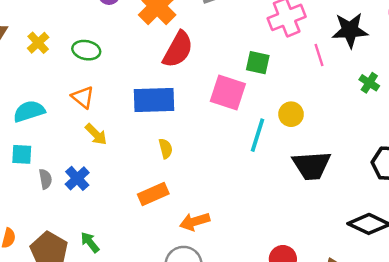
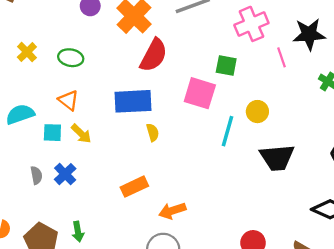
yellow semicircle: (166, 148) -> (153, 132), moved
cyan square: (22, 154) -> (52, 133), moved
green arrow: (90, 242) -> (78, 232), turned -150

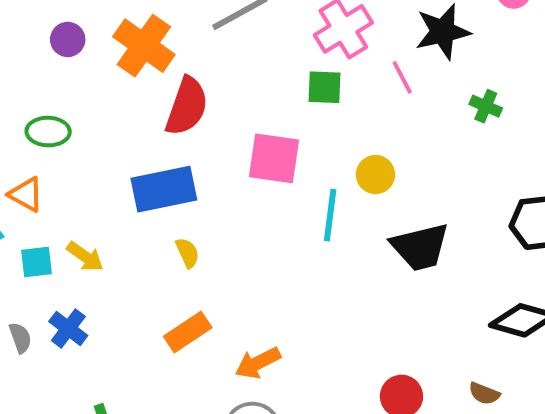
green square: (226, 65) -> (324, 87), moved
orange triangle: (68, 100) -> (26, 194), moved
yellow semicircle: (153, 132) -> (187, 253), moved

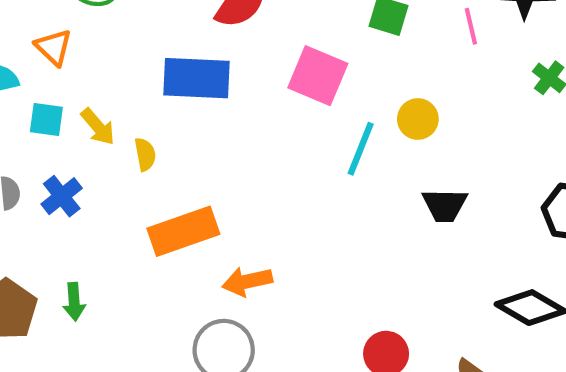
black trapezoid: (420, 247) -> (445, 205), size x0.7
yellow semicircle: (187, 253) -> (145, 154), moved
orange rectangle: (188, 332) -> (183, 231), size x1.4

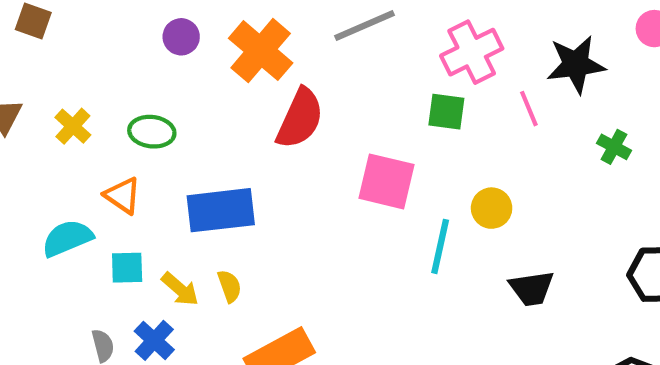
blue rectangle: (197, 78) -> (221, 210), moved
yellow arrow: (98, 127) -> (180, 289), moved

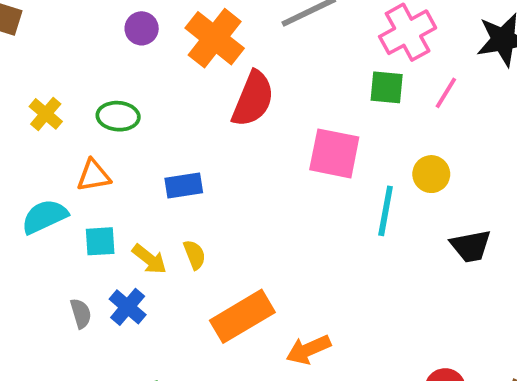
pink line: (529, 109) -> (446, 93), moved, turned 56
orange triangle: (123, 195) -> (94, 176), turned -42
blue rectangle: (221, 210) -> (184, 186), size x0.6

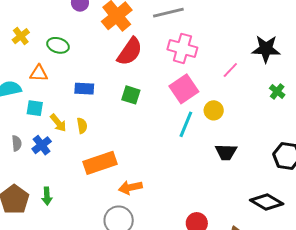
pink cross: (408, 32) -> (182, 48), moved, turned 32
green square: (387, 87) -> (131, 95), moved
pink square: (334, 153) -> (184, 89), moved, turned 32

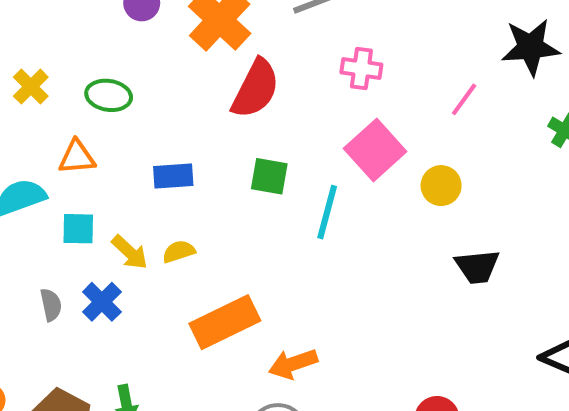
pink cross: (182, 48) -> (361, 69), size x0.7
cyan line: (186, 124) -> (327, 212), moved
yellow semicircle: (82, 126) -> (179, 251), turned -91

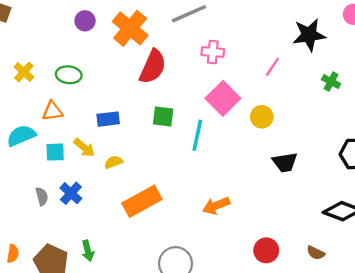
yellow arrow: (130, 252) -> (84, 148), moved
orange arrow: (293, 364) -> (216, 206), moved

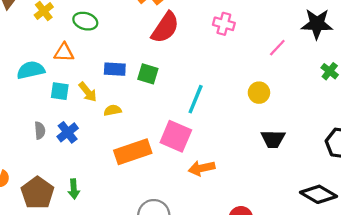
pink square: (223, 98) -> (176, 136), moved, turned -32
green square: (163, 116) -> (148, 74), moved

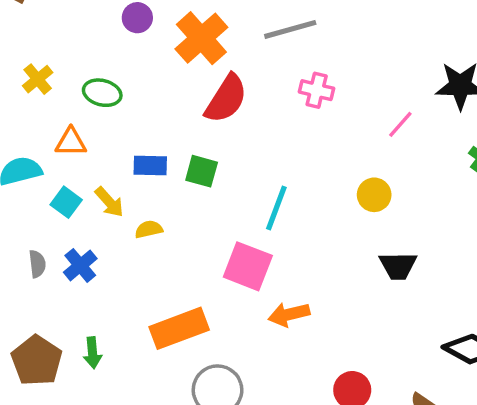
cyan square: (60, 91) -> (66, 202), turned 30
orange rectangle: (133, 152) -> (179, 328), moved

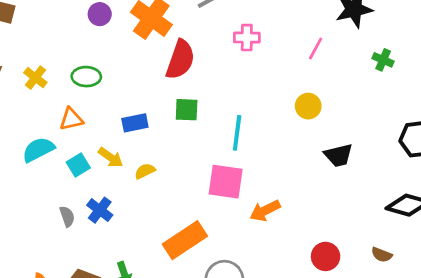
green square: (202, 171) -> (187, 110), moved
cyan square: (66, 202) -> (78, 165), turned 35

